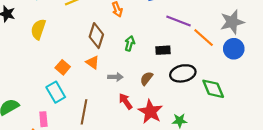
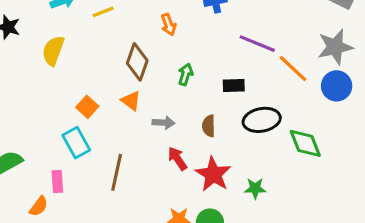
brown semicircle: (147, 78) -> (209, 126), turned -40

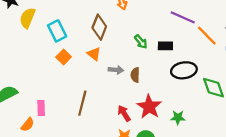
yellow semicircle: (53, 51) -> (27, 18), moved
green arrow: (186, 74) -> (141, 42), moved, turned 120
brown semicircle: (209, 126) -> (135, 75), moved
cyan rectangle: (76, 143) -> (57, 31), moved
red arrow: (177, 159) -> (124, 113), moved

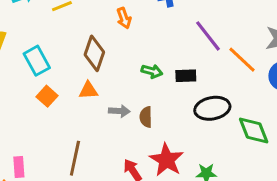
purple line: (183, 17) -> (208, 36), turned 30
green arrow: (141, 42) -> (152, 71), turned -32
orange triangle: (94, 54) -> (88, 90), turned -40

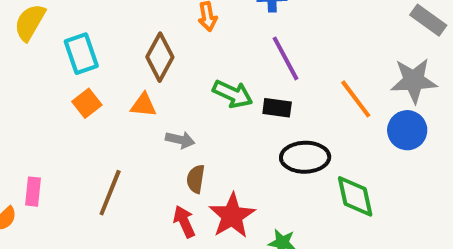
purple line: (208, 36) -> (286, 58), moved
green arrow: (152, 71) -> (233, 94), size x1.4
brown semicircle: (146, 117) -> (196, 179), moved

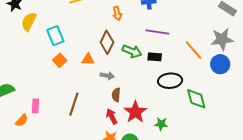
brown diamond: (160, 57) -> (107, 42), moved
purple line: (286, 58) -> (157, 32), turned -50

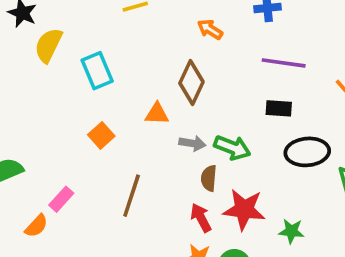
orange arrow: (117, 13) -> (210, 29), turned 136
green arrow: (132, 51) -> (232, 148), moved
orange square: (60, 60) -> (101, 135), moved
pink rectangle: (35, 106) -> (61, 199), turned 40
red star: (135, 112) -> (244, 210), turned -30

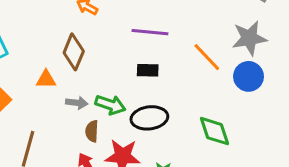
black ellipse: (307, 152) -> (149, 118), moved

